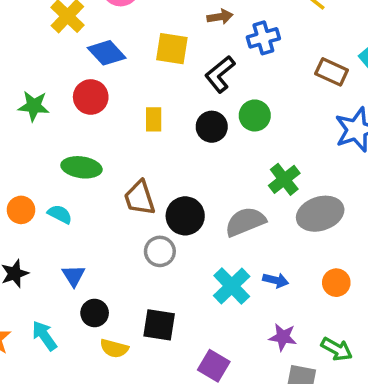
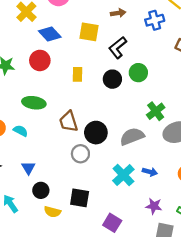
blue cross: (263, 38) -> (155, 20), moved

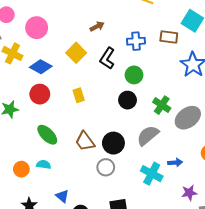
blue cross: (155, 20) -> (136, 41), moved, turned 30
yellow square: (89, 32) -> (76, 53), turned -36
black circle: (112, 79) -> (128, 100), moved
green ellipse: (34, 103) -> (47, 135), turned 55

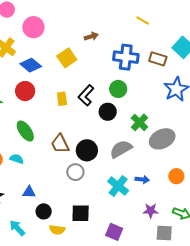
blue cross: (136, 41) -> (126, 57), size x1.4
black L-shape: (107, 58) -> (86, 95), moved
blue triangle: (62, 196) -> (29, 192), turned -48

